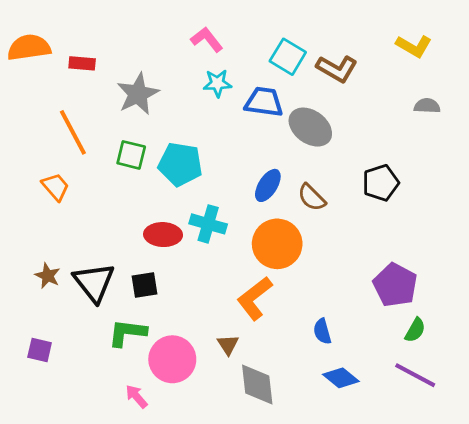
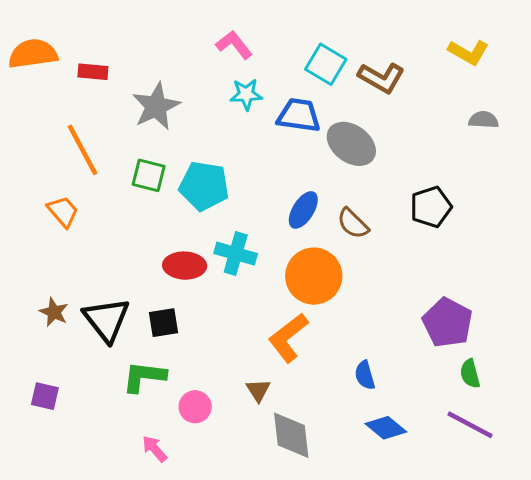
green semicircle: (415, 330) -> (470, 374), turned 135
pink circle: (172, 359) -> (195, 407), size x0.6

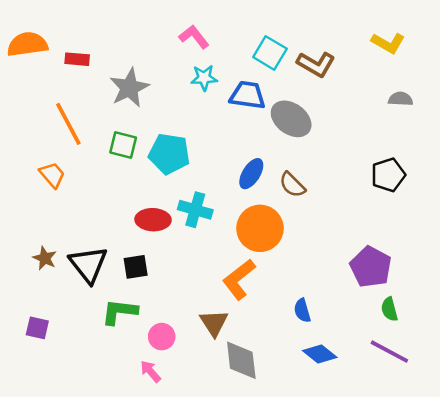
black pentagon: (431, 207) -> (388, 175), moved
brown triangle: (258, 390) -> (214, 323), size x1.4
pink arrow: (155, 449) -> (151, 371), moved

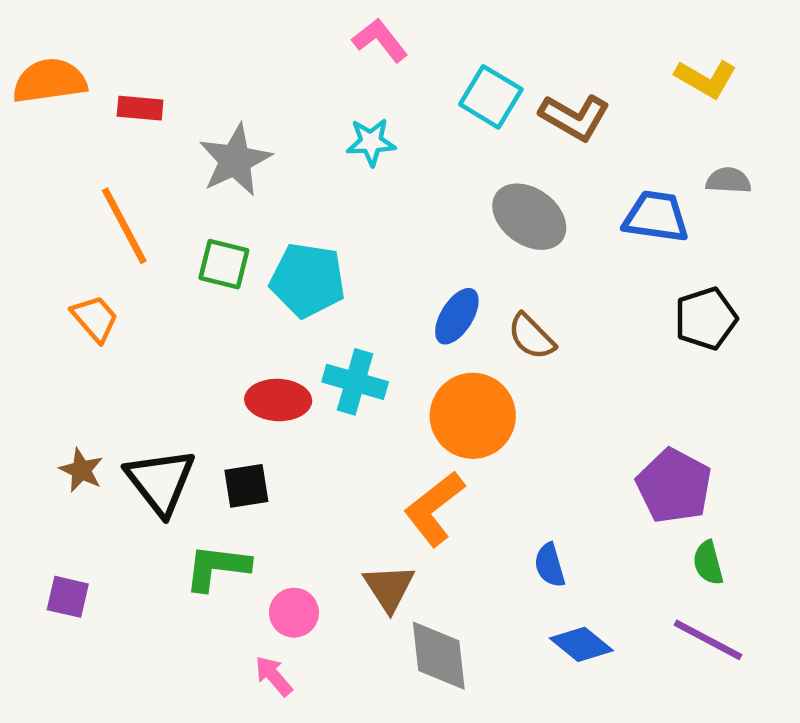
pink L-shape: (194, 37) -> (380, 40), moved
blue trapezoid: (248, 95) -> (656, 217), moved

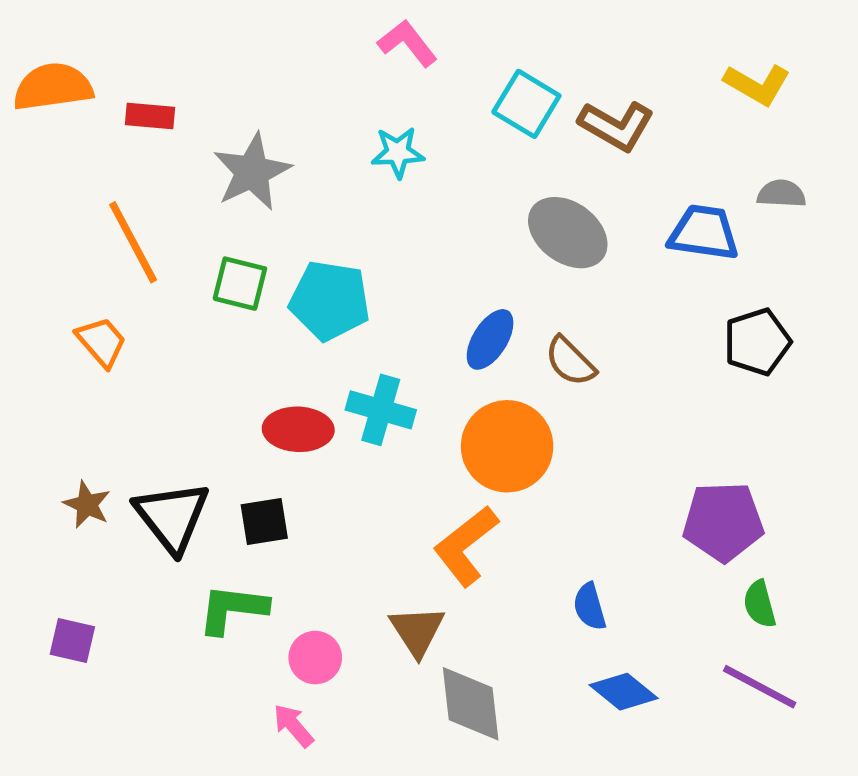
purple pentagon: (674, 486) -> (723, 522), turned -30

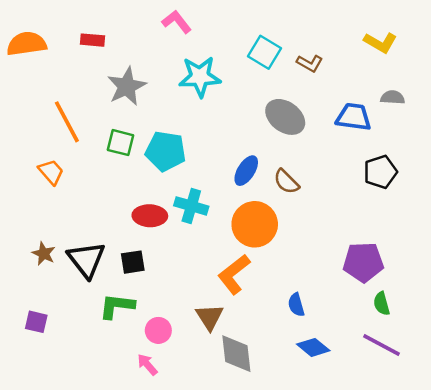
pink L-shape: (407, 43) -> (177, 22), moved
red rectangle: (150, 116) -> (92, 40), moved
brown L-shape: (616, 126) -> (310, 63), size x0.7
cyan star: (398, 152) -> (200, 77), size x1.6

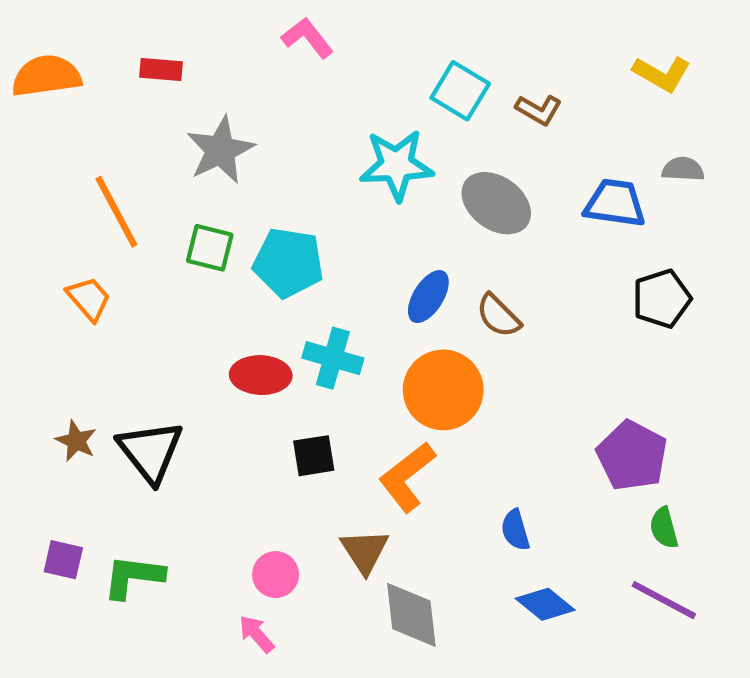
cyan star: (200, 77) -> (397, 165), moved
black square: (133, 262) -> (314, 456), moved
purple pentagon: (363, 262) -> (632, 456), turned 30
green L-shape: (117, 306) -> (133, 577), moved

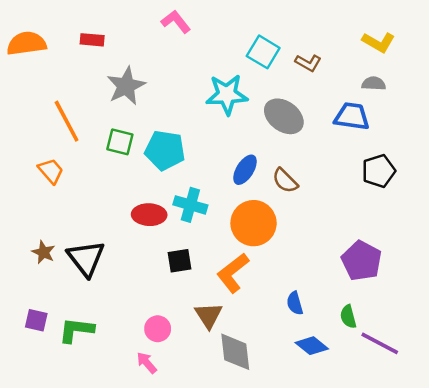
gray semicircle: (683, 169) -> (374, 84), moved
green semicircle: (664, 528) -> (348, 317), moved

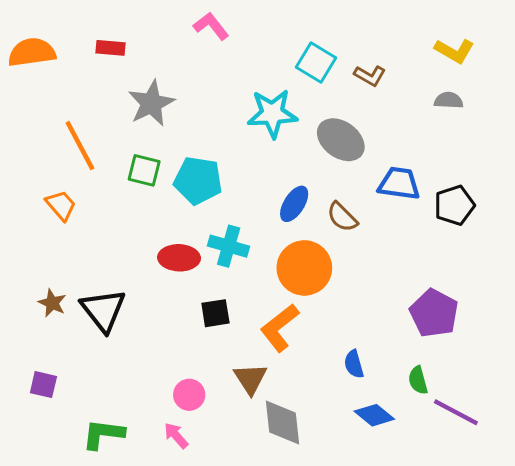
blue trapezoid: (352, 116) -> (399, 183), moved
green L-shape: (76, 330) -> (103, 434), moved

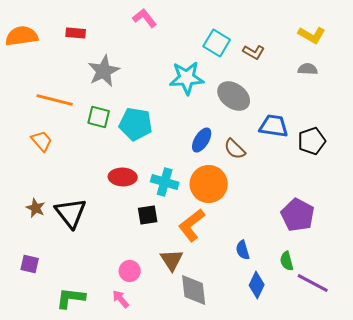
orange line: (80, 146) -> (55, 100), turned -48
cyan cross: (229, 246) -> (165, 182), moved
blue diamond: (374, 415) -> (257, 285), turned 76

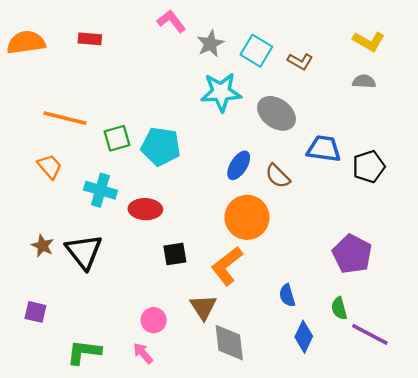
gray star: (104, 71) -> (210, 44), moved, size x0.7
green square: (99, 117) -> (117, 138), turned -30
cyan cross: (165, 182) -> (100, 190), moved

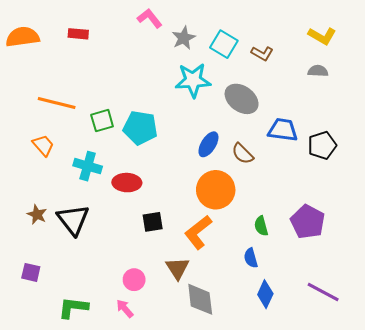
green semicircle: (339, 308) -> (261, 226), moved

